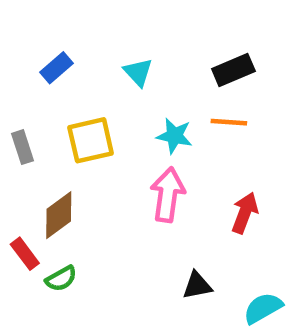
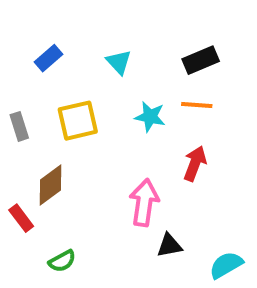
pink arrow: (168, 195) -> (144, 203), moved
red arrow: (245, 213) -> (195, 164), moved
green semicircle: (61, 279) -> (62, 261), moved

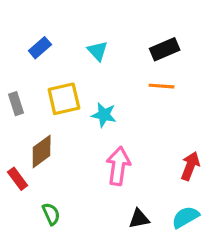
cyan star: (150, 117) -> (104, 115), moved
red arrow: (195, 164) -> (190, 166), moved
black triangle: (169, 245) -> (139, 219), moved
green semicircle: (62, 261) -> (51, 214), turned -85

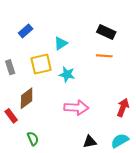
black rectangle: (165, 49) -> (106, 32), turned 48
cyan triangle: (98, 51) -> (61, 43), moved, turned 40
pink arrow: (118, 166) -> (76, 108), turned 85

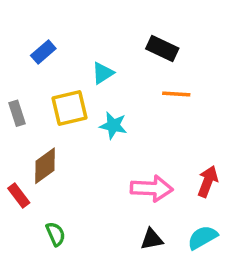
black rectangle: (106, 32) -> (162, 49), moved
pink arrow: (76, 108) -> (152, 188), moved

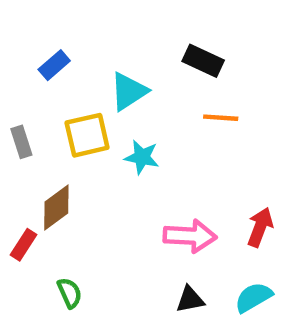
cyan triangle: (103, 73) -> (129, 91), size x1.4
red rectangle: (19, 195) -> (24, 245), turned 70

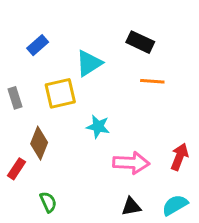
cyan star: (142, 157) -> (98, 127), moved
brown diamond: (56, 207) -> (39, 143), turned -32

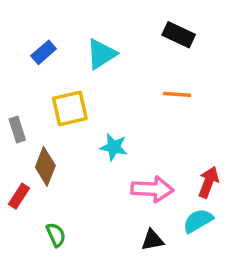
black rectangle: (140, 42) -> (179, 35), moved
cyan triangle: (89, 63) -> (101, 54), moved
gray rectangle: (15, 98) -> (17, 130), moved
cyan semicircle: (175, 205) -> (198, 221), moved

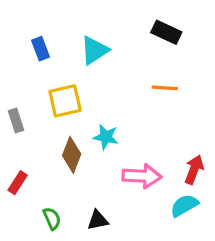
blue rectangle: (44, 52) -> (41, 49), turned -70
brown diamond: (45, 166) -> (72, 155), moved
black triangle: (152, 240) -> (98, 220), moved

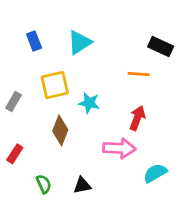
black rectangle: (166, 32) -> (161, 46), moved
gray rectangle: (16, 120) -> (13, 102), turned 48
cyan star: (106, 137) -> (89, 103), moved
red arrow: (194, 170) -> (137, 118), moved

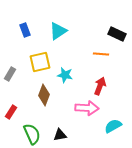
green semicircle: (44, 184) -> (32, 134), size x1.5

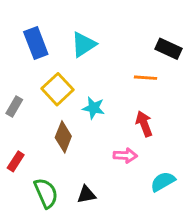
blue rectangle: (25, 30) -> (36, 43), size x1.5
yellow square: (40, 62) -> (57, 89), turned -30
red arrow: (100, 86) -> (144, 124), turned -42
pink arrow: (87, 108) -> (125, 156), size x0.7

